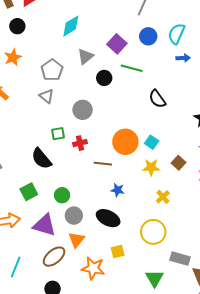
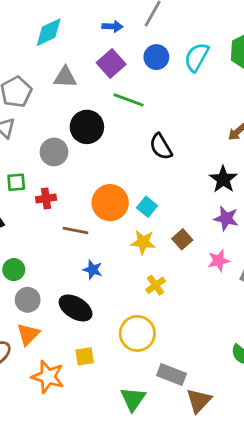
gray triangle: (85, 56) -> (65, 77), turned 36
blue arrow: (183, 58) -> (112, 26), moved
black circle: (104, 78) -> (87, 127), moved, size x1.5

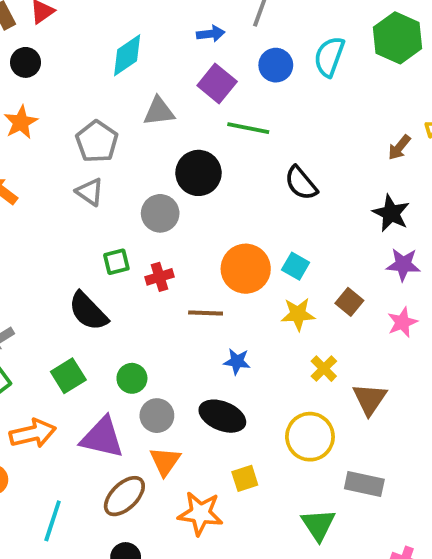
brown triangle: (199, 401) -> (370, 399), moved

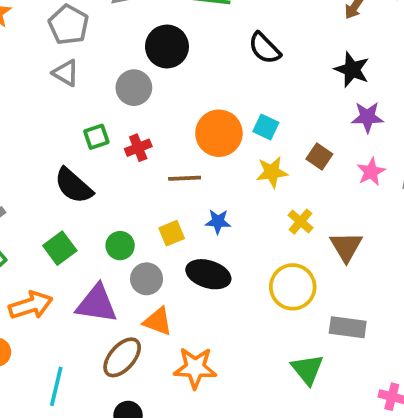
orange triangle: (165, 461) -> (158, 321), turned -40
yellow square: (245, 478) -> (172, 233), moved

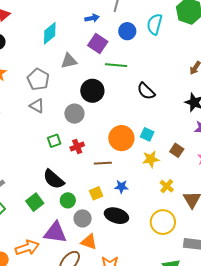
black semicircle: (73, 186) -> (54, 179), moved
orange arrow: (31, 305) -> (27, 248), moved

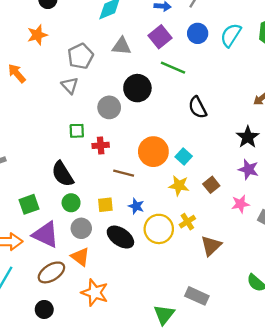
green square: (35, 202) -> (29, 204), moved
yellow circle: (163, 222) -> (159, 229), moved

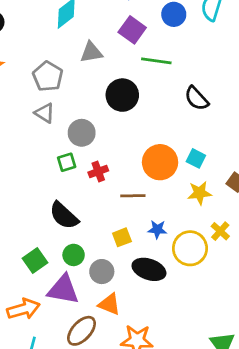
gray circle: (109, 107) -> (82, 133), moved
green circle: (71, 203) -> (74, 255), moved

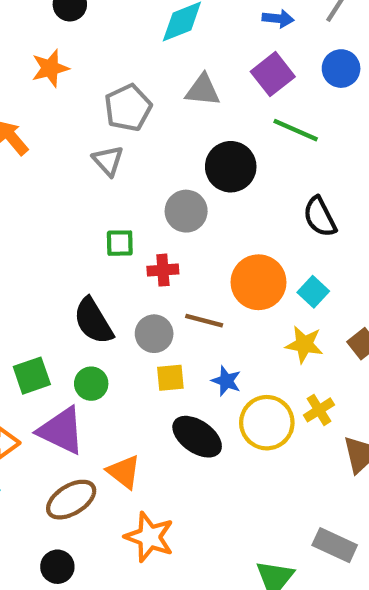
black semicircle: (197, 98) -> (320, 217), moved
gray circle: (82, 133) -> (186, 211), moved
gray circle: (102, 272) -> (154, 334), moved

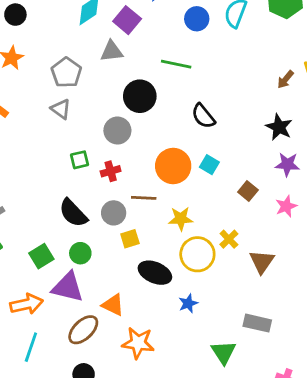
purple square: (273, 74) -> (127, 20), moved
yellow star: (304, 344) -> (181, 219), moved
blue star: (226, 381) -> (188, 303), moved, turned -30

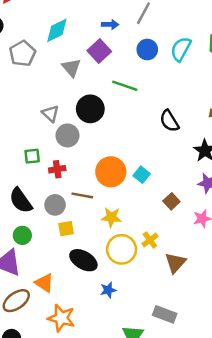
purple square: (127, 20) -> (99, 51), moved
gray triangle: (112, 51) -> (71, 68), turned 48
gray pentagon: (66, 73) -> (22, 53), moved
gray triangle: (61, 109) -> (50, 114), moved
black semicircle: (203, 116) -> (169, 121), moved

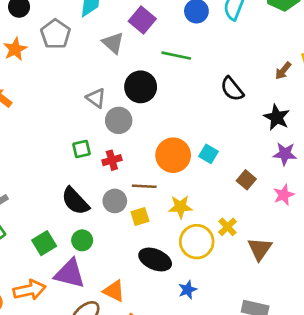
yellow square: (66, 229) -> (140, 216), moved

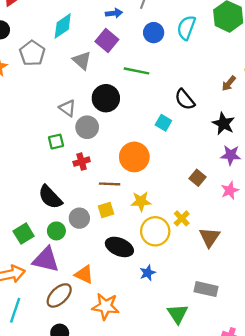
green square: (82, 149) -> (56, 142), moved
cyan square: (209, 154) -> (163, 123), moved
gray circle: (115, 201) -> (79, 218), moved

